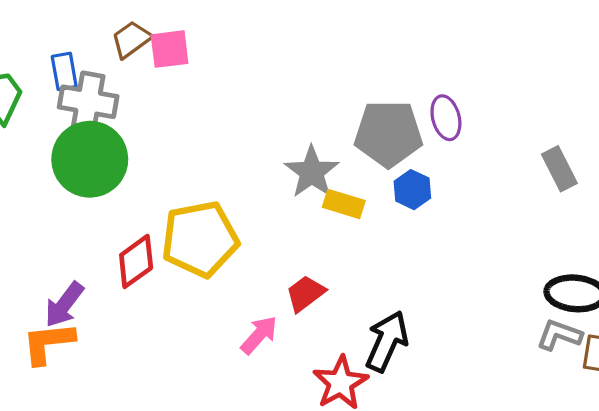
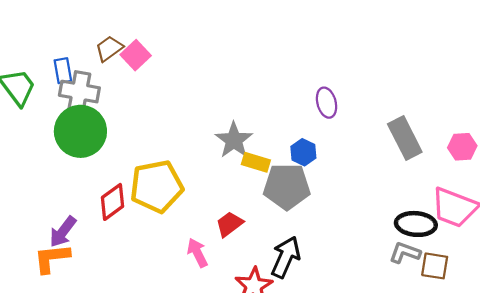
pink square: (170, 49) -> (136, 55), turned -36
gray pentagon: (388, 134) -> (287, 186), moved
gray rectangle: (559, 169) -> (405, 138), size x1.4
pink arrow: (259, 335) -> (197, 253), turned -68

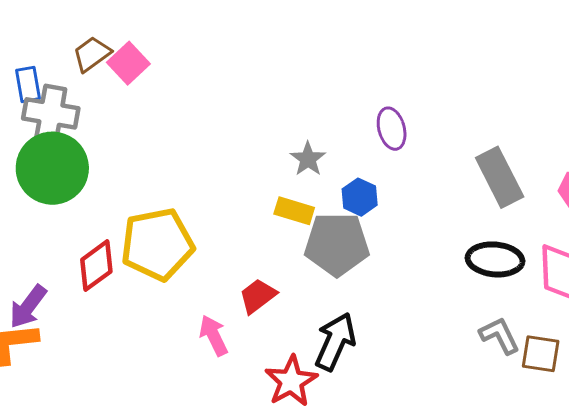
gray star: (234, 140) -> (308, 159), moved, size x0.7
black ellipse: (416, 224) -> (495, 259), moved
gray L-shape: (405, 253) -> (500, 336), turned 44

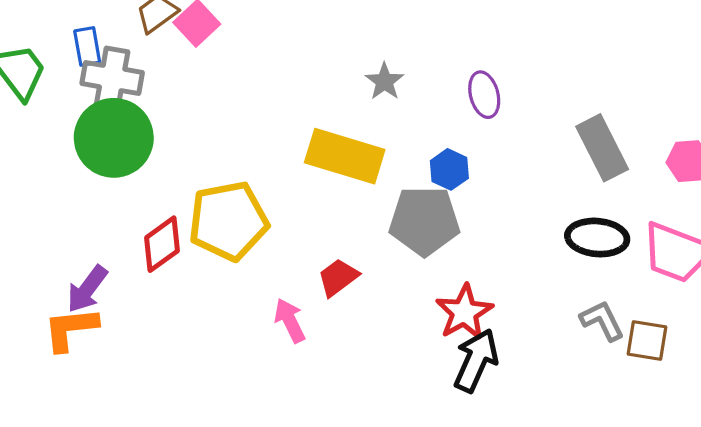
gray star: (308, 159) -> (385, 81), moved
yellow rectangle: (294, 211) -> (345, 156), moved, size x1.8
black arrow: (335, 342) -> (476, 360), moved
red star: (291, 381) -> (464, 312), moved

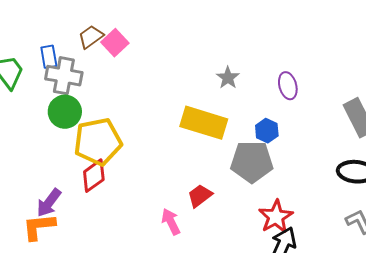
green circle: (114, 138) -> (65, 112), size x0.7
yellow pentagon: (228, 221) -> (98, 142), moved

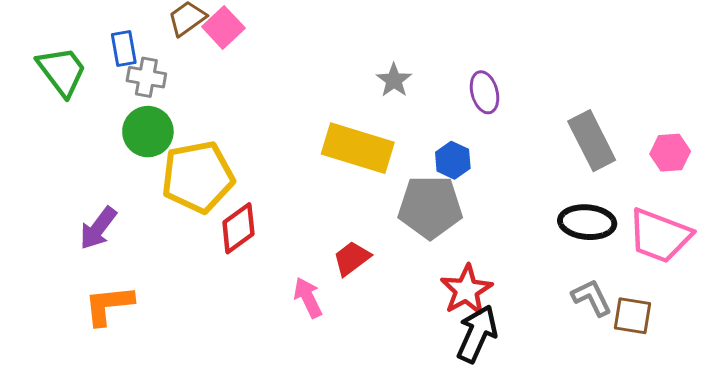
gray cross: (64, 76) -> (146, 77), size x0.7
red diamond: (94, 176) -> (238, 228), moved
purple arrow: (49, 203) -> (98, 228), moved

